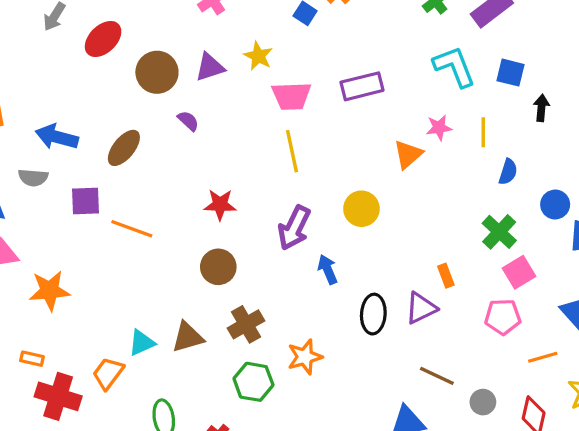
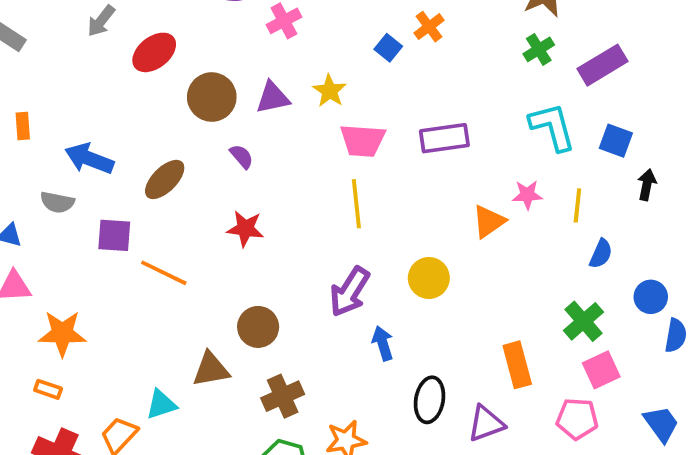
red star: (220, 205) -> (245, 229), moved
orange rectangle: (446, 276) -> (517, 365), size x1.6
purple triangle: (421, 308) -> (486, 424), moved
brown triangle: (188, 337) -> (211, 369), moved
orange rectangle: (32, 359) -> (48, 389), moved

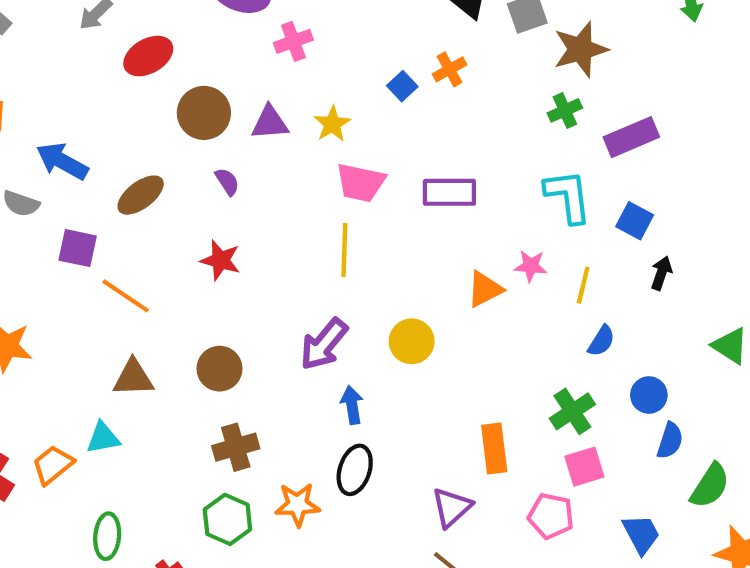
brown triangle: (211, 369) -> (133, 378), moved
black ellipse: (430, 400) -> (355, 470), moved
purple triangle: (486, 424) -> (452, 507), turned -30

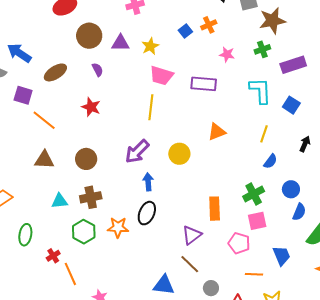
pink star: (531, 266) -> (227, 54), moved
black arrow: (661, 273) -> (305, 144), moved
cyan triangle: (103, 438) -> (60, 201), moved

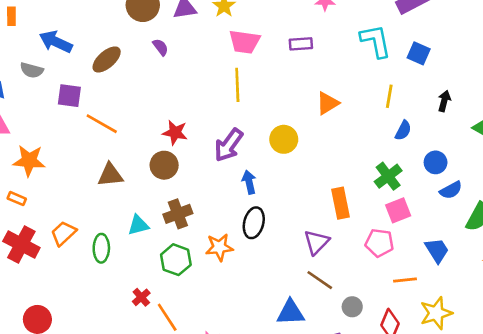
purple rectangle: (204, 84) -> (301, 44), size x0.7
red star: (91, 107) -> (175, 133), moved
blue semicircle: (299, 212) -> (451, 190), turned 48
green ellipse: (25, 235) -> (101, 248), moved

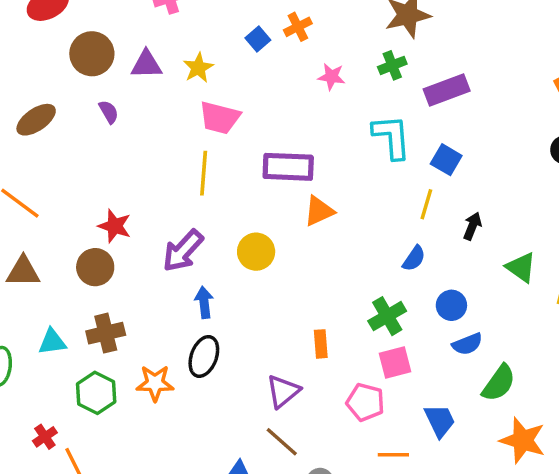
purple rectangle: (301, 44) -> (288, 167), moved, size x1.6
yellow line: (389, 96) -> (426, 204), moved
orange rectangle: (341, 203) -> (321, 344), size x0.7

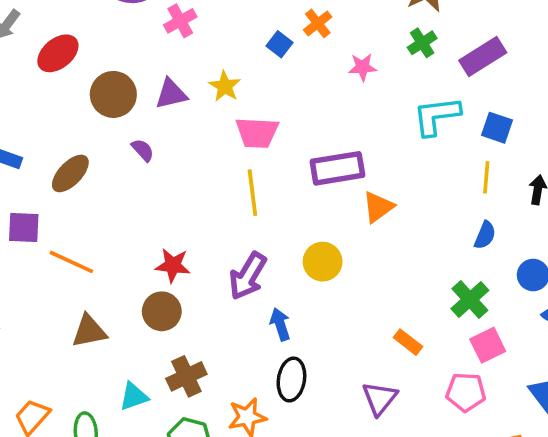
cyan L-shape: (392, 137) -> (437, 116), turned -81
orange rectangle: (321, 344) -> (408, 342), turned -36

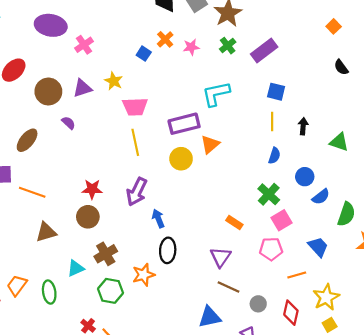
pink star: (362, 67) -> (191, 47), moved
cyan L-shape: (437, 116) -> (216, 94), moved
yellow circle: (323, 262) -> (181, 159), moved

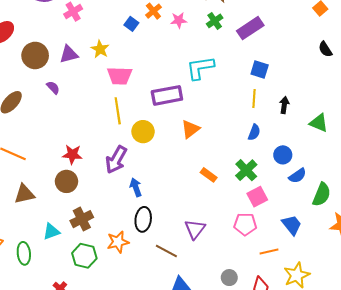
orange triangle: (210, 144) -> (190, 129), moved
yellow circle: (181, 159) -> (143, 132), moved
orange rectangle: (234, 222) -> (209, 175), moved
brown line: (229, 287) -> (166, 251), moved

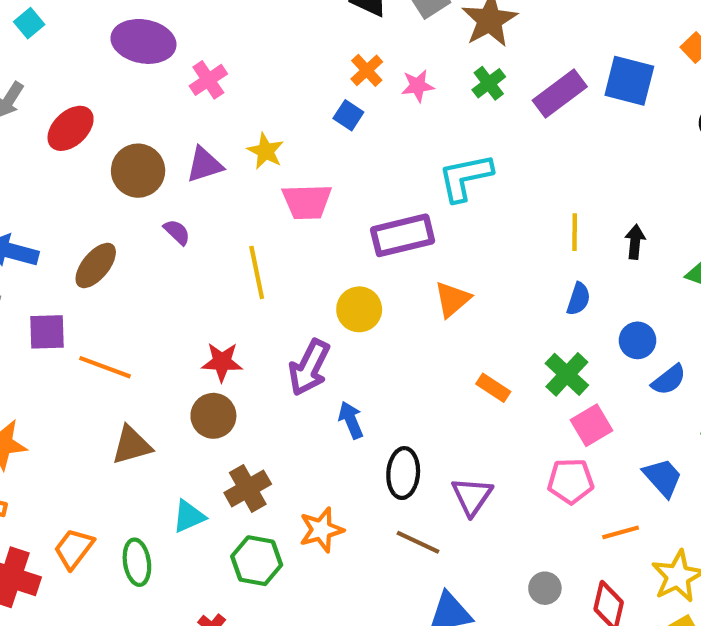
blue square: (131, 24) -> (348, 115), moved
blue square: (260, 69) -> (629, 81), moved, size x1.4
yellow line: (118, 111) -> (257, 272), moved
black ellipse: (143, 219) -> (403, 473), moved

